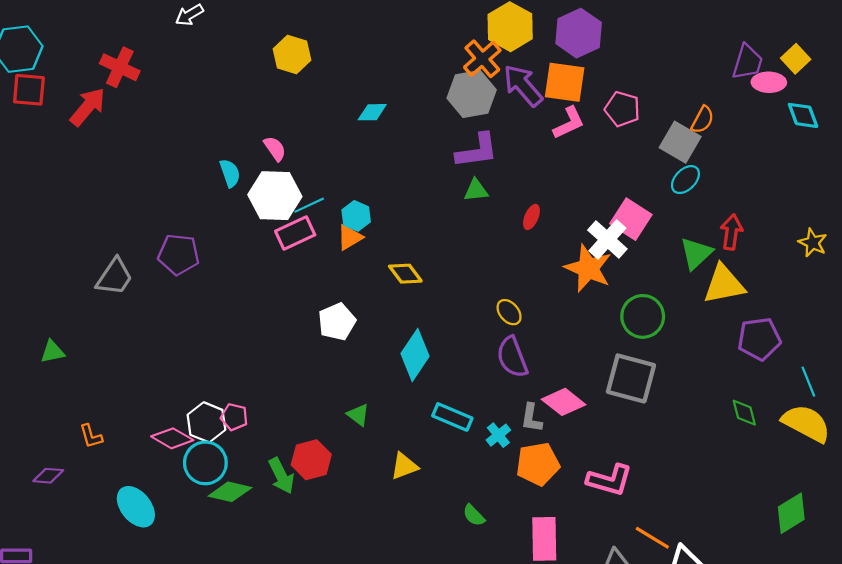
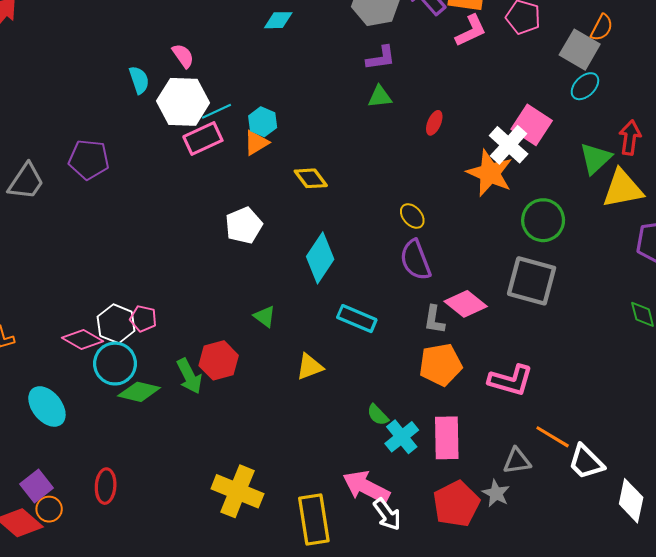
purple L-shape: (477, 151) -> (381, 58), size x0.7
cyan cross: (498, 435) -> (402, 437), moved, size x1.4

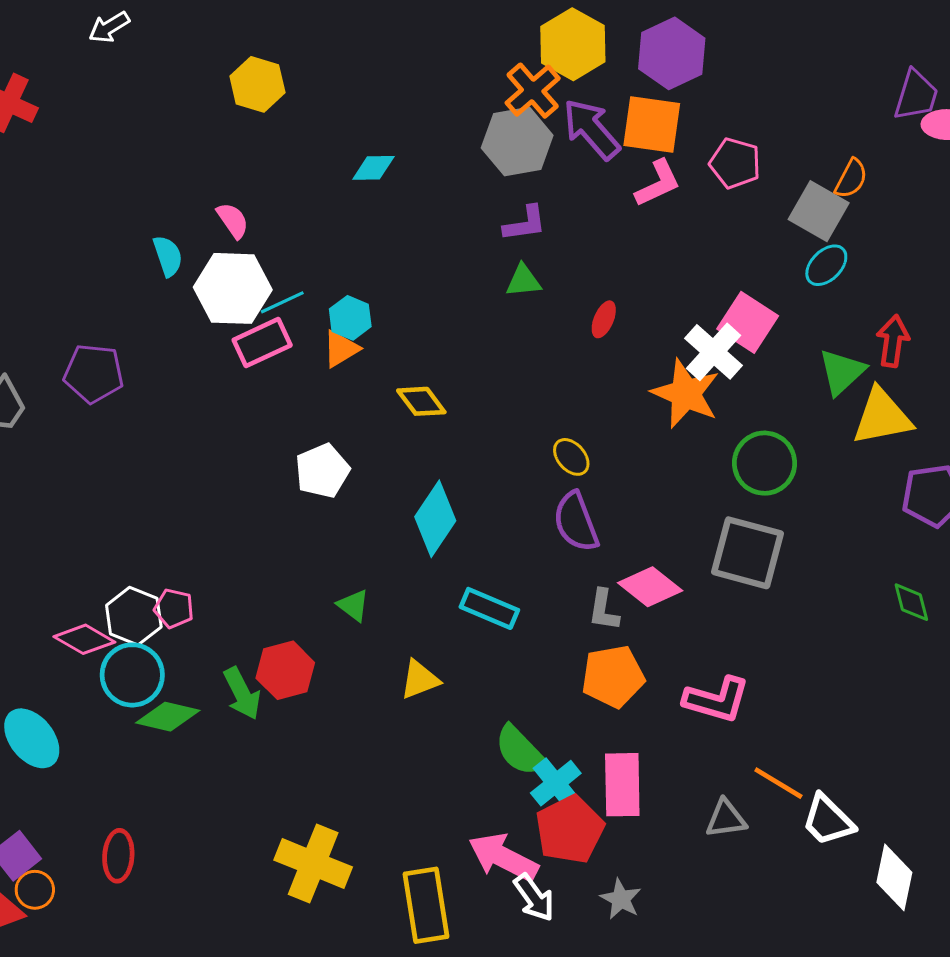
green semicircle: (378, 415) -> (520, 751), size x1.6
gray star: (496, 493) -> (621, 899), moved
red pentagon: (456, 504) -> (570, 829), moved

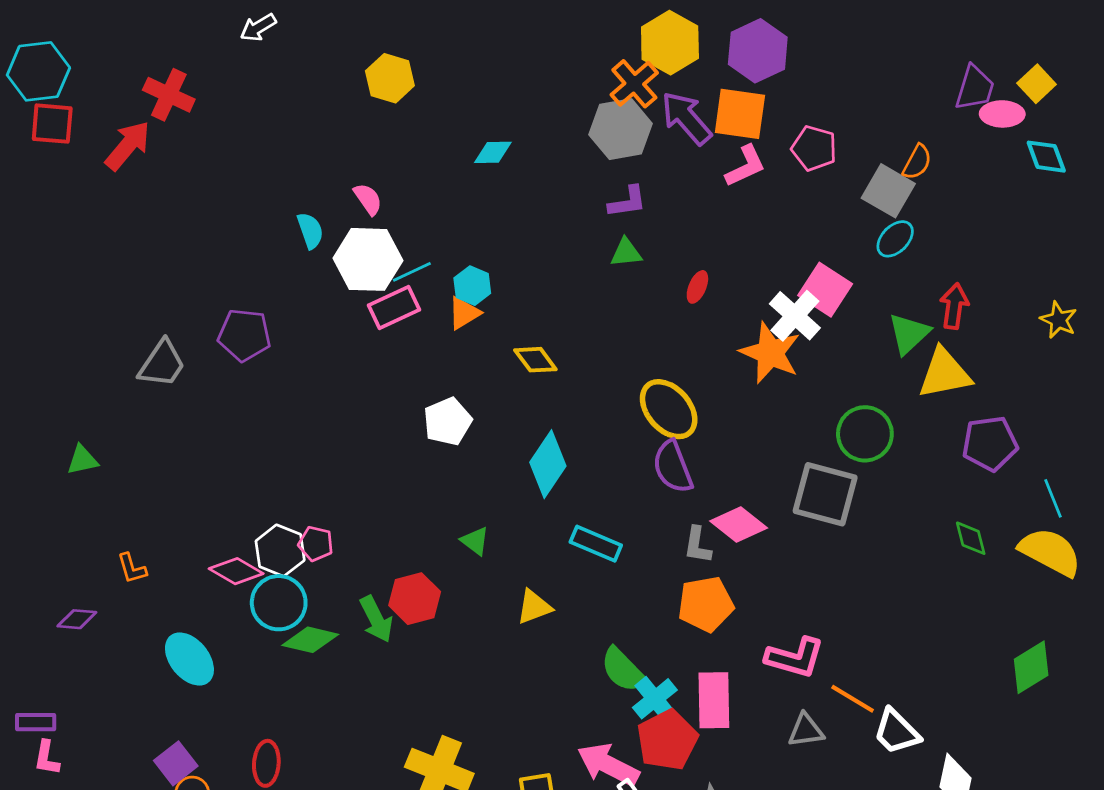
yellow ellipse: (571, 457) -> (669, 409), size x1.8
green circle: (765, 463) -> (865, 434), moved
pink L-shape: (717, 700) -> (795, 658), moved

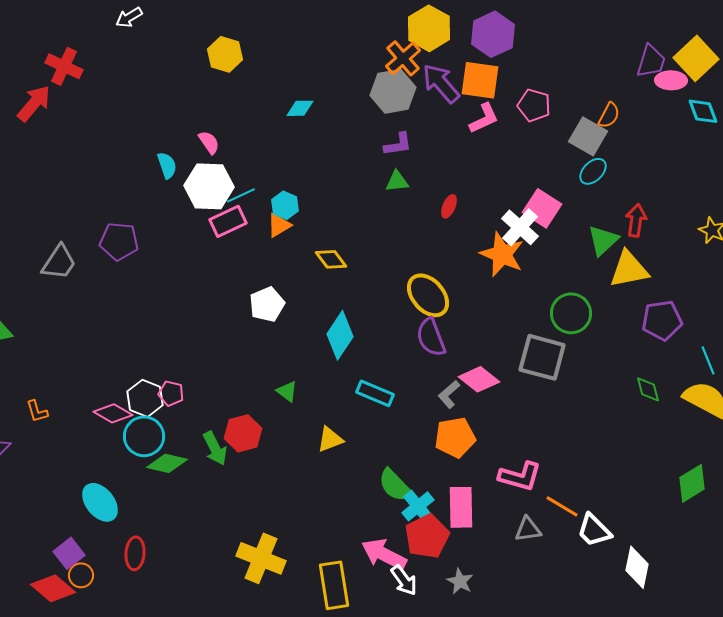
yellow square: (1037, 84) -> (696, 58), size x1.6
gray L-shape: (697, 545) -> (449, 394), turned 40
cyan ellipse: (189, 659) -> (100, 502), moved

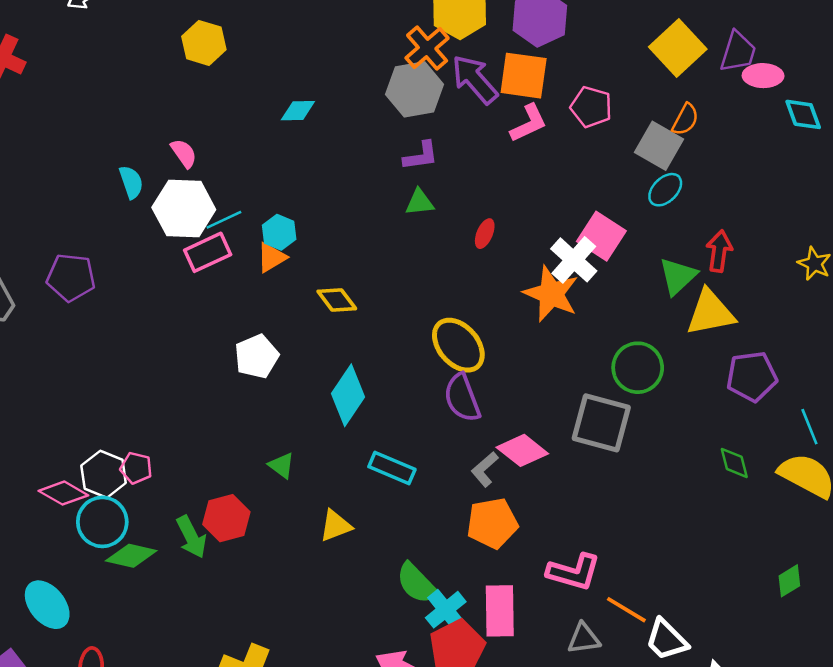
yellow square: (696, 58) -> (678, 48), moved
green diamond: (692, 483) -> (789, 581), size x0.7

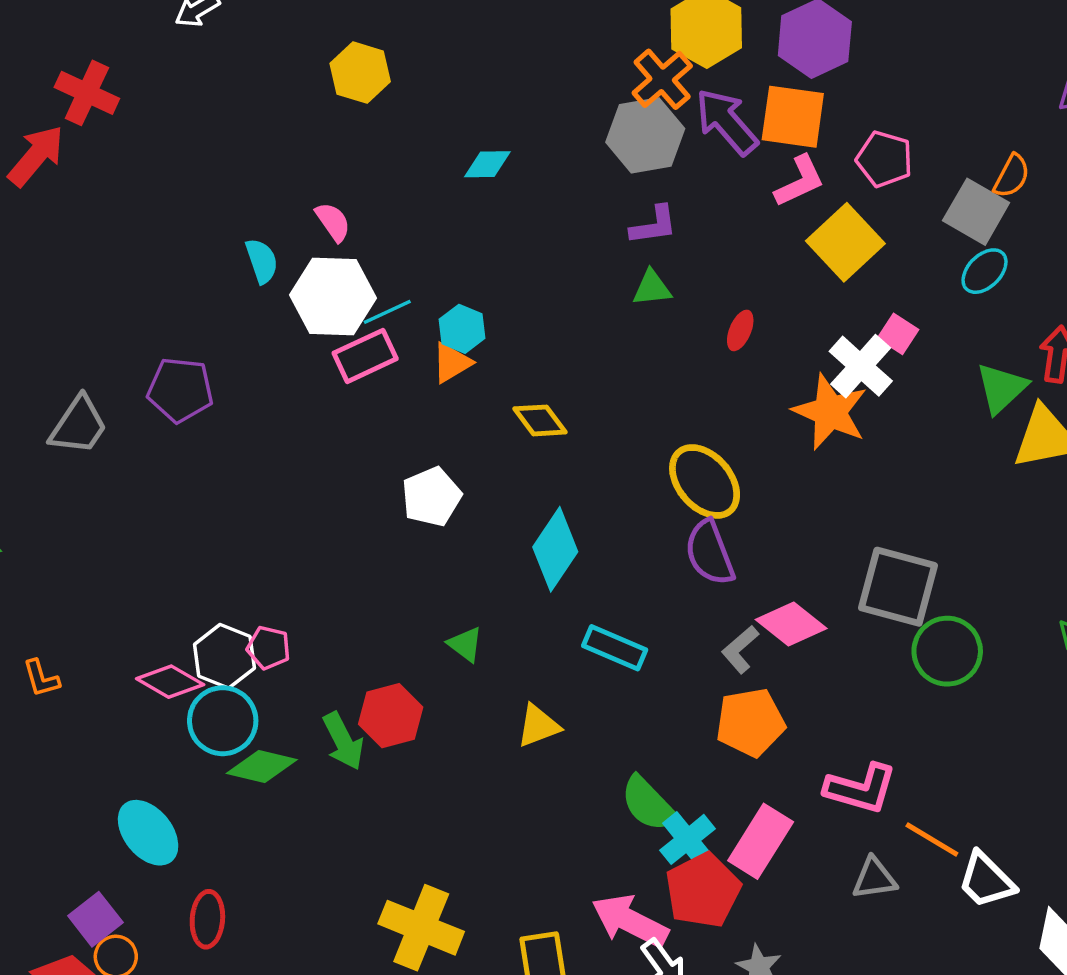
yellow square: (678, 48) -> (845, 242), moved
pink square: (601, 236) -> (898, 334), size x0.6
green circle: (638, 368) -> (947, 651), moved
pink rectangle: (500, 611) -> (761, 841), turned 33

